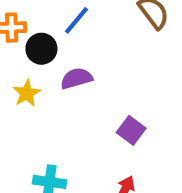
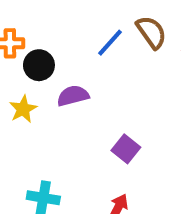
blue line: (77, 20) -> (110, 43), moved

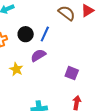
blue line: (110, 43) -> (45, 34), moved
black circle: (39, 65) -> (26, 34), moved

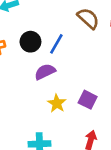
yellow star: (16, 69) -> (57, 103), moved

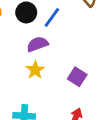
yellow star: (57, 103) -> (35, 70), moved

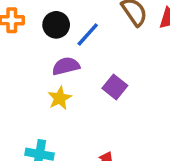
purple square: (77, 77) -> (115, 87), moved

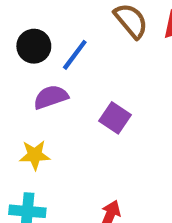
yellow star: (60, 98) -> (35, 155), moved, turned 30

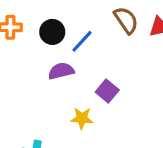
yellow star: (35, 155) -> (82, 118), moved

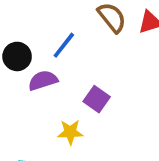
black circle: (52, 32) -> (17, 56), moved

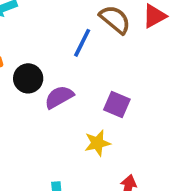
blue line: (64, 45) -> (82, 43), moved

